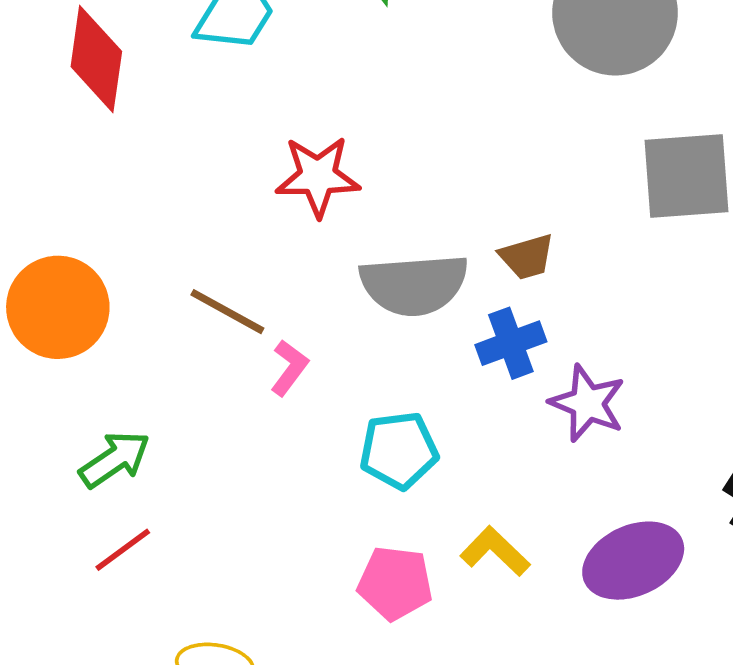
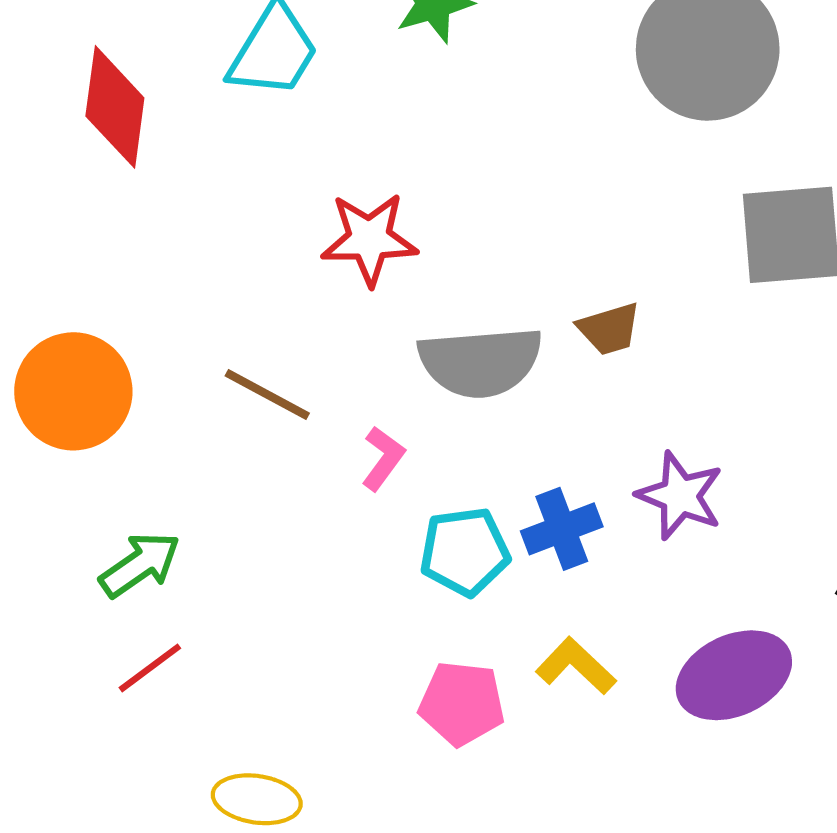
blue cross: (511, 343) -> (562, 529), moved
pink L-shape: (289, 368) -> (383, 458), moved

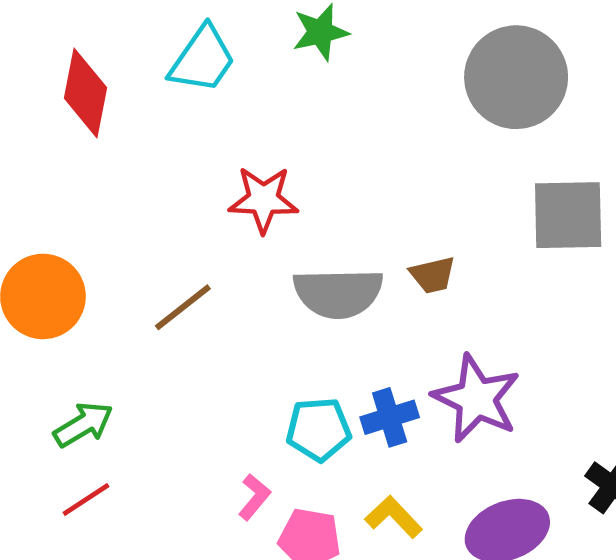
brown line: (267, 394) -> (183, 307), turned -70
pink L-shape: (383, 458) -> (254, 497), moved
purple star: (680, 496) -> (476, 399), size x1.4

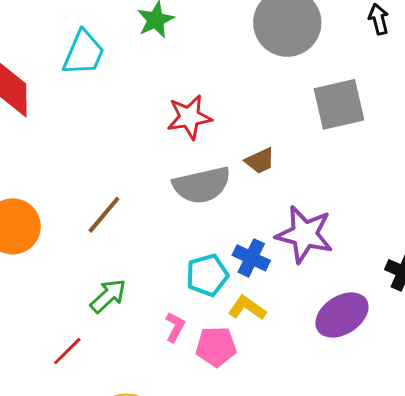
red star: (263, 199) -> (189, 117), moved
blue cross: (390, 417) -> (251, 258), turned -36
green arrow: (83, 424) -> (108, 296), moved
yellow L-shape: (394, 517) -> (247, 308), moved

